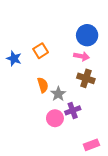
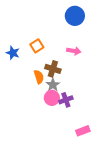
blue circle: (87, 35) -> (75, 16), moved
brown cross: (86, 78) -> (53, 69), moved
pink circle: (55, 118) -> (52, 98), moved

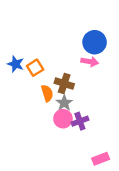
blue circle: (75, 16) -> (95, 42), moved
orange square: (37, 46) -> (35, 68), moved

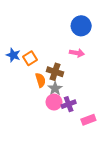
blue circle: (95, 42) -> (81, 26), moved
pink rectangle: (101, 159) -> (88, 120), moved

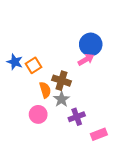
blue circle: (81, 26) -> (91, 44), moved
pink arrow: (77, 53) -> (86, 60), turned -40
pink circle: (54, 102) -> (38, 114), moved

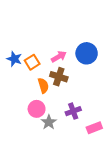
blue circle: (91, 44) -> (87, 53), moved
pink arrow: (86, 60) -> (59, 57), moved
gray star: (62, 99) -> (49, 122), moved

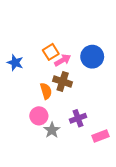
orange square: (32, 62) -> (51, 52), moved

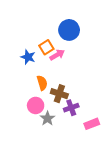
blue circle: (92, 57) -> (69, 30), moved
blue star: (15, 63) -> (28, 57), moved
brown cross: (63, 82) -> (59, 94), moved

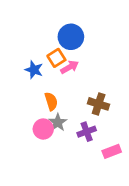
blue circle: (69, 30) -> (71, 37), moved
brown cross: (59, 94) -> (99, 104), moved
gray star: (47, 118) -> (58, 122), moved

